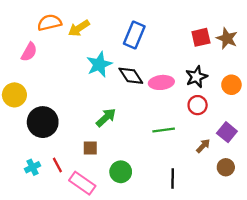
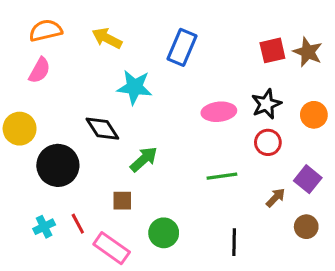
orange semicircle: (49, 23) -> (46, 31), moved
yellow arrow: (79, 28) -> (107, 38), turned 60
cyan star: (99, 64) -> (135, 87), turned 30
black diamond: (131, 76) -> (102, 129), moved

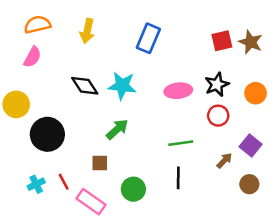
yellow arrow: (107, 38) -> (87, 31), turned -105
cyan star: (135, 87) -> (122, 86), moved
black diamond: (102, 129) -> (85, 86), moved
black line: (234, 242) -> (178, 178), moved

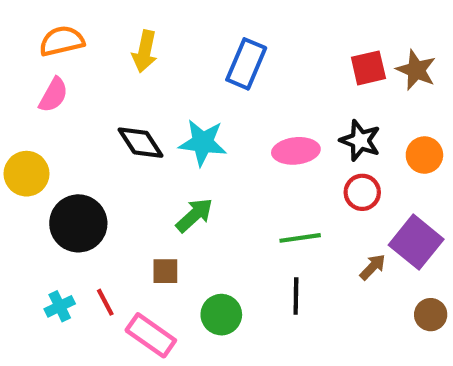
black star: (217, 84) -> (360, 141), turned -30
purple square: (251, 146) -> (416, 242), size x1.4
brown circle: (249, 184) -> (431, 315), moved

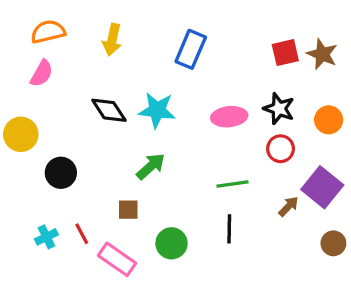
black circle: (78, 223) -> (61, 173), size x0.7

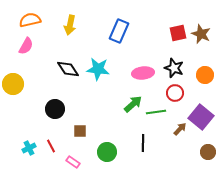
green arrow: (151, 166) -> (133, 104), moved
black circle: (61, 173) -> (55, 109), moved
green line: (232, 184) -> (156, 112), moved
pink rectangle: (117, 259) -> (73, 162), size x0.6

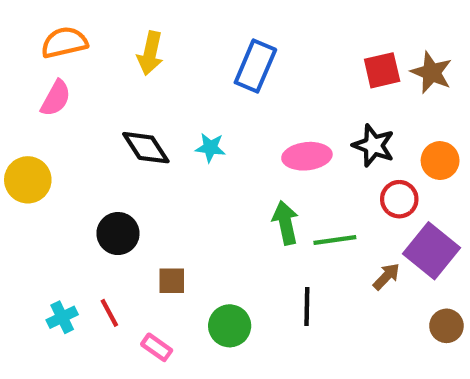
cyan star: (98, 69) -> (210, 148), size x0.6
red circle: (175, 93) -> (399, 199), moved
green arrow: (133, 104) -> (285, 223), turned -60

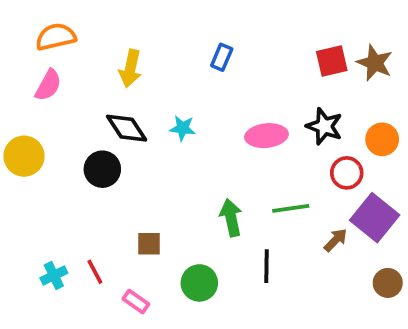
yellow arrow: (150, 53) -> (130, 68), moved
blue rectangle: (255, 66) -> (222, 57), size x0.6
green arrow: (285, 223) -> (231, 218), moved
black circle: (118, 234) -> (102, 169), moved

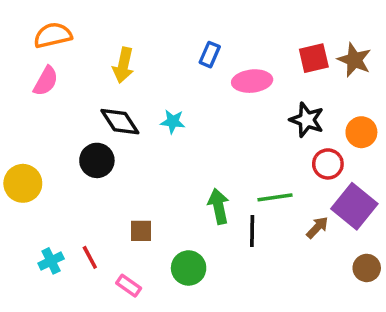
pink ellipse: (266, 136) -> (252, 81), moved
yellow circle: (24, 156) -> (23, 183), moved
black line: (266, 266) -> (252, 231), moved

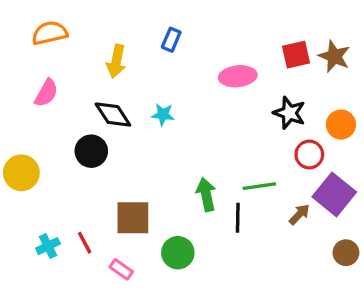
blue rectangle: (210, 55) -> (171, 40), moved
pink semicircle: (46, 81) -> (46, 93), moved
brown square: (141, 231) -> (133, 218), size x1.6

